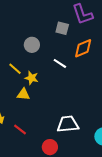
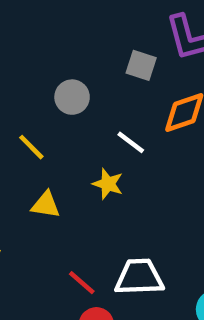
yellow star: (32, 78) -> (108, 184), moved
red line: (20, 130) -> (82, 283), moved

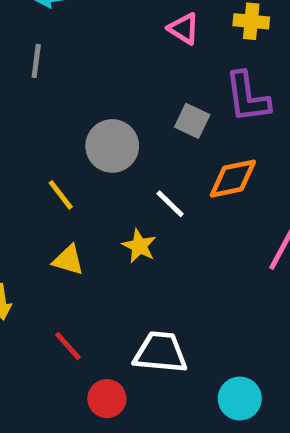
gray circle: (72, 97) -> (112, 146), size x1.4
red line: (82, 283) -> (68, 346), moved

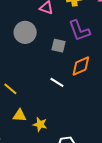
gray circle: (112, 146) -> (25, 32), moved
yellow star: (139, 246) -> (40, 124), moved

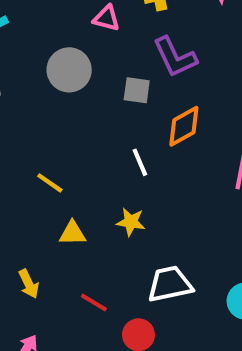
white line: (57, 82) -> (140, 162), turned 40
yellow star: (40, 124) -> (131, 222), moved

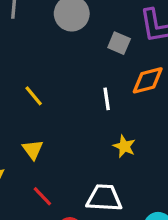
yellow star: (131, 222) -> (124, 146), moved
yellow triangle: (72, 233) -> (33, 150), moved, turned 40

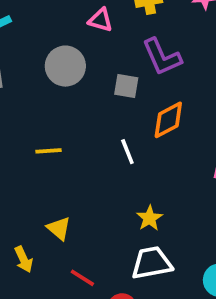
yellow line: (34, 96) -> (49, 151), moved, turned -40
yellow star: (124, 146) -> (149, 218), moved, turned 30

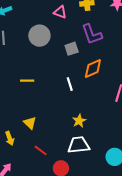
gray square: (126, 86) -> (72, 49), turned -32

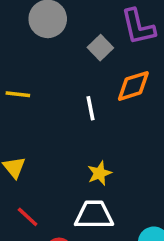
gray square: (72, 49) -> (100, 48), turned -32

